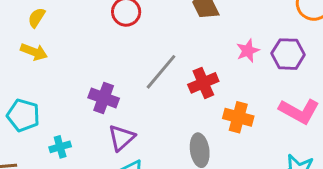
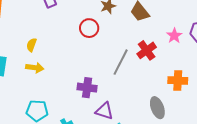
red cross: (203, 83) -> (147, 50), moved
purple triangle: (121, 138) -> (104, 111), turned -48

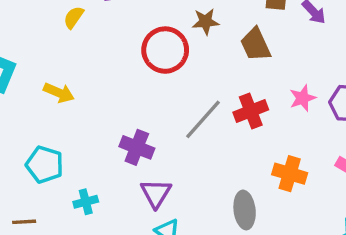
red circle: (89, 28) -> (165, 50), size x1.4
yellow semicircle: (32, 45) -> (74, 17), moved
purple triangle: (104, 111) -> (156, 193), turned 30

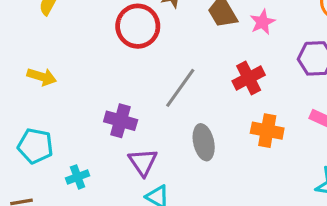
pink star: (303, 98) -> (262, 22), moved
red cross: (251, 111) -> (249, 78), moved
gray ellipse: (245, 210) -> (204, 142), moved

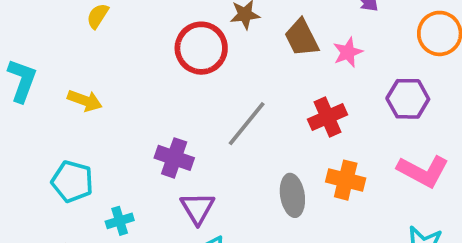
gray ellipse: (204, 142) -> (292, 195), moved

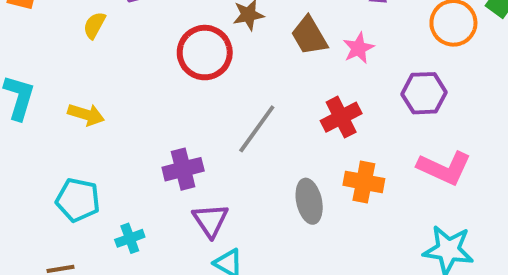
purple cross: (174, 158) -> (183, 169), turned -30

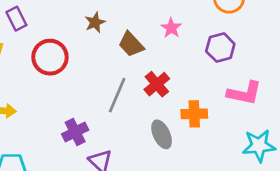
brown trapezoid: (309, 36) -> (131, 44), moved
red circle: (205, 53) -> (50, 57), moved
red cross: (341, 117) -> (157, 84), moved

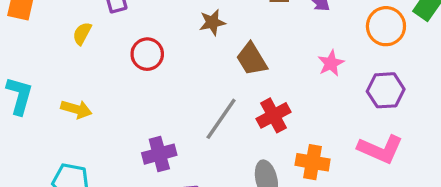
pink star: (171, 28) -> (331, 63), moved
purple hexagon: (220, 48) -> (386, 90), moved
red circle: (50, 57) -> (147, 54), size x0.7

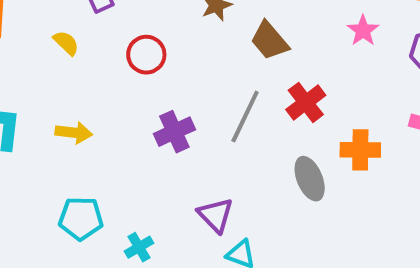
yellow semicircle: (82, 33) -> (66, 43), turned 115
purple cross: (159, 154) -> (174, 132), moved

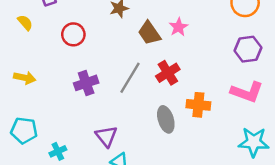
pink star: (363, 31) -> (178, 27), moved

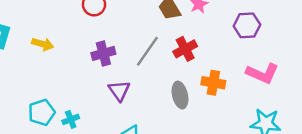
purple hexagon: (248, 49) -> (247, 25), moved
cyan pentagon: (24, 130) -> (42, 112), moved, turned -30
purple triangle: (106, 136) -> (119, 91), moved

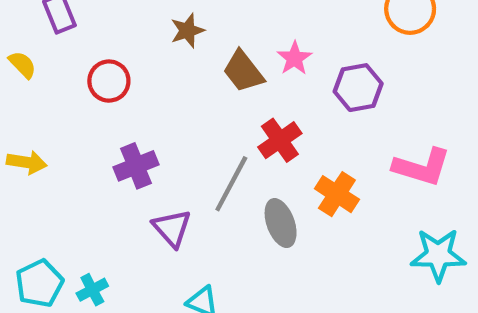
purple hexagon: (247, 25) -> (358, 88), moved
gray line: (147, 51) -> (231, 184), moved
orange cross: (213, 83) -> (337, 194), turned 30

